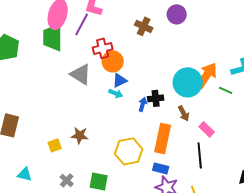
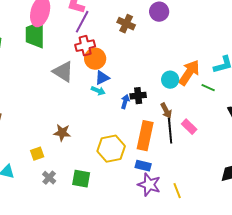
purple line: (82, 24) -> (82, 22), moved
cyan circle: (188, 82) -> (170, 80), size x0.6
yellow square: (55, 145) -> (37, 154), moved
black line: (200, 155) -> (170, 131), moved

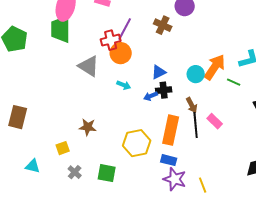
purple line: (82, 22) -> (125, 29), moved
brown cross: (126, 24) -> (163, 25), moved
blue triangle: (102, 78) -> (159, 72), moved
blue arrow: (125, 102) -> (151, 96), turned -128

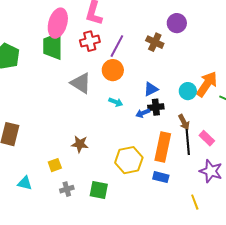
red cross: (111, 40) -> (90, 41), moved
gray cross: (75, 172) -> (67, 189), turned 32
purple star: (175, 179) -> (211, 171), moved

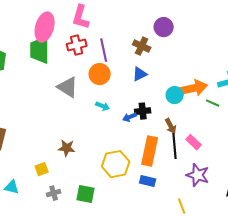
purple line: (117, 46) -> (104, 50), turned -40
orange arrow: (207, 84) -> (194, 88), turned 44
blue triangle: (151, 89) -> (140, 74), moved

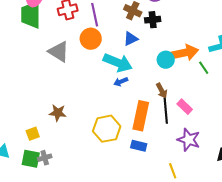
green line: (213, 103) -> (204, 68), turned 32
cyan arrow: (103, 106) -> (118, 63), moved, size x2.0
black cross: (143, 111) -> (153, 20), moved
green square: (86, 194) -> (31, 159), moved

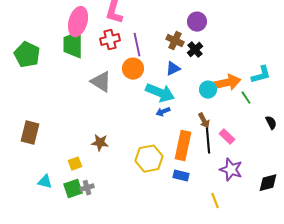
black cross: (153, 20) -> (195, 50), turned -35
green square: (31, 159) -> (73, 189), turned -30

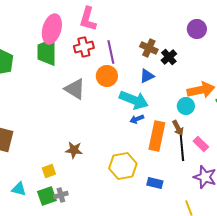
purple circle: (197, 22) -> (197, 29), moved
cyan circle: (208, 90) -> (186, 106), moved
orange rectangle: (183, 146) -> (157, 136), moved

